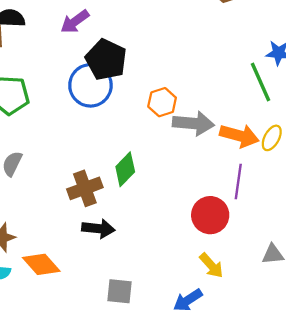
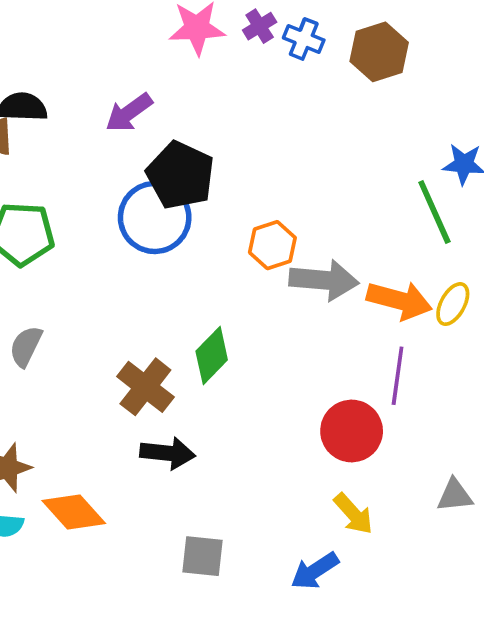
brown cross: (85, 188) -> (145, 387), turned -32

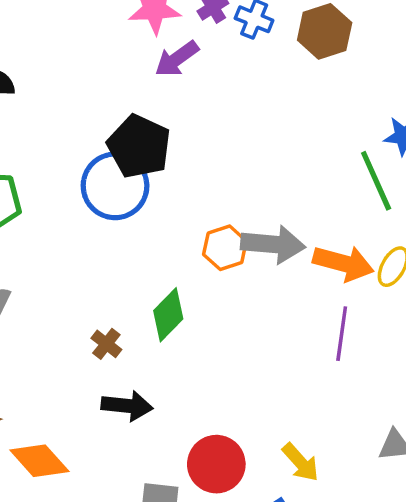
purple arrow: (129, 113) -> (177, 59), moved
orange hexagon: (272, 245) -> (225, 248), moved
brown cross: (145, 387) -> (106, 344), size x0.6
red circle: (352, 431) -> (216, 464), moved

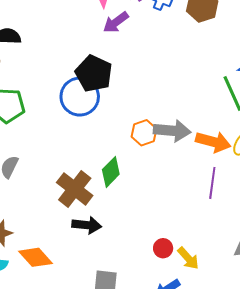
brown cross: (106, 344) -> (75, 189), size x2.0
red circle: (216, 464) -> (163, 248), moved, size x0.6

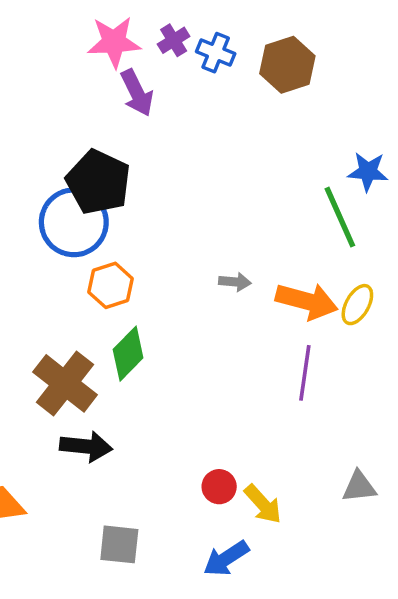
purple arrow: (116, 22) -> (137, 93), turned -80
gray arrow: (172, 131) -> (235, 282), size x0.5
orange hexagon: (144, 133) -> (111, 285), moved

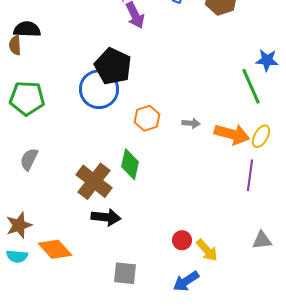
orange hexagon: (111, 285) -> (147, 118), moved
green diamond: (128, 354) -> (130, 164), turned -32
purple line: (305, 373) -> (250, 175), moved

